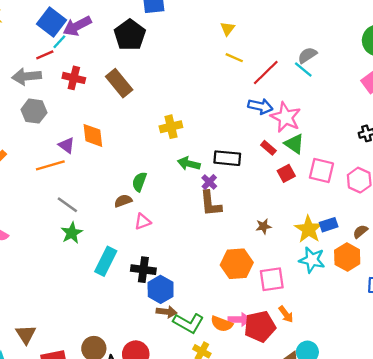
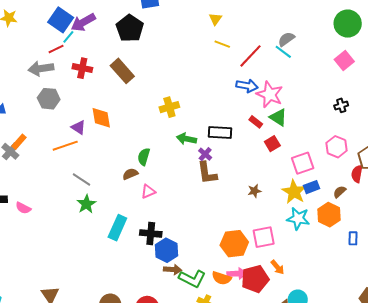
pink square: (321, 171) -> (303, 163), moved, turned -30
orange hexagon: (237, 264) -> (234, 244), moved

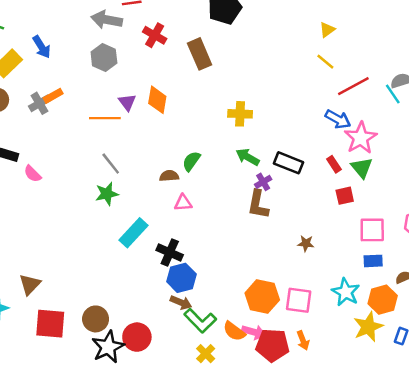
yellow star: (294, 192) -> (368, 327), moved

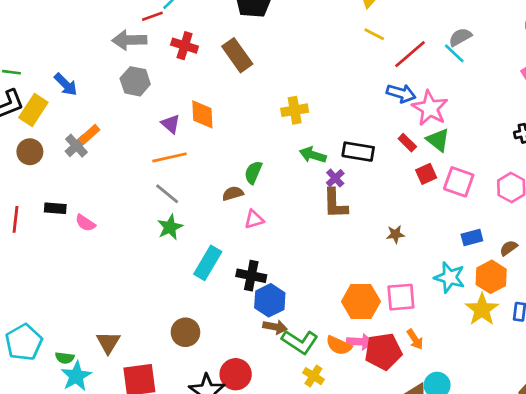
orange line: (105, 118) -> (169, 157), moved
pink square: (372, 230) -> (459, 182), moved, turned 32
brown circle: (96, 319) -> (185, 332), moved

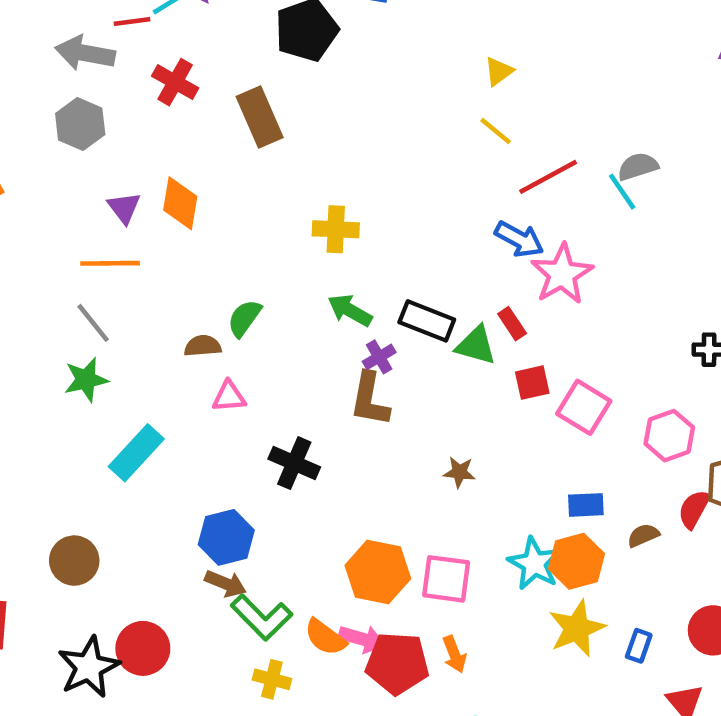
green triangle: (438, 140) -> (476, 345), moved, turned -35
black cross: (251, 276) -> (294, 463), moved
orange hexagon: (491, 277) -> (576, 561), moved
yellow cross: (313, 376) -> (272, 679), turned -30

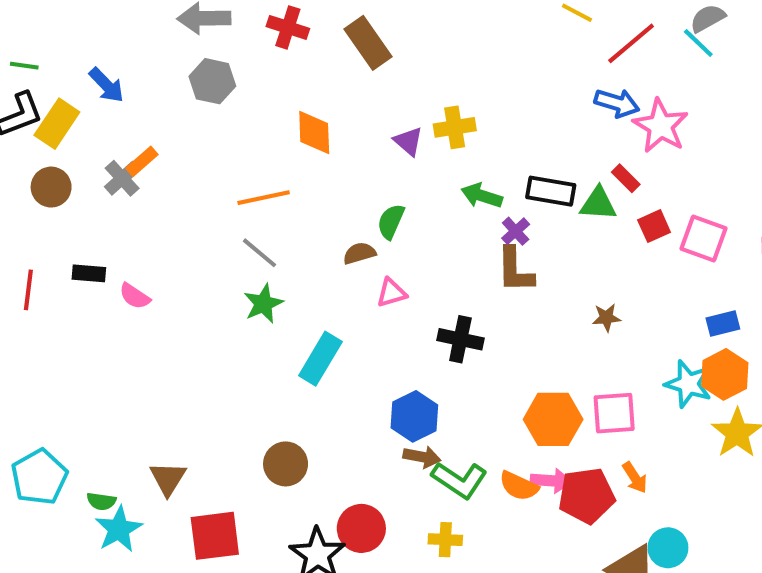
purple triangle: (124, 208) -> (408, 141), moved
yellow cross: (272, 679) -> (445, 540), moved

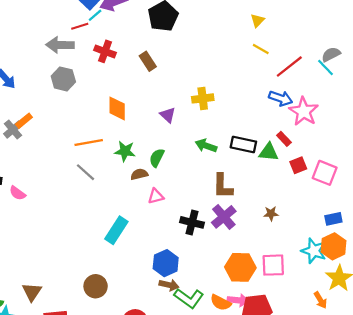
brown rectangle: (368, 43) -> (148, 61), size x0.7
yellow cross: (455, 127) -> (203, 98), moved
purple cross: (516, 231) -> (224, 217), moved, size x1.6
green star: (263, 304) -> (125, 151), moved, turned 30
orange arrow: (635, 478) -> (320, 300), moved

